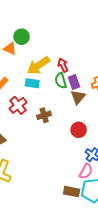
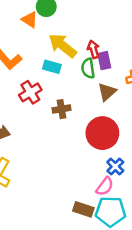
yellow arrow: (38, 65) -> (63, 46), turned 65
purple rectangle: (74, 82) -> (104, 61), moved
red circle: (79, 130) -> (102, 133), size x1.6

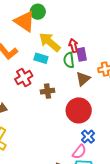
orange triangle: (30, 20) -> (25, 21), size x1.6

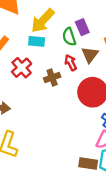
yellow arrow: (50, 42) -> (43, 21), turned -75
red arrow: (73, 46) -> (71, 63), moved

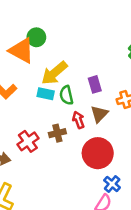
green semicircle: (69, 37) -> (66, 95), moved
red cross: (22, 68) -> (28, 141), moved

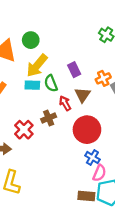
green circle: (36, 37) -> (31, 40), moved
blue cross: (112, 184) -> (92, 158), moved

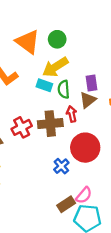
brown triangle: (83, 95) -> (88, 100), moved
brown cross: (49, 118) -> (50, 124), size x1.5
blue cross: (92, 158) -> (61, 166), moved
brown rectangle: (86, 196) -> (66, 204), moved, turned -56

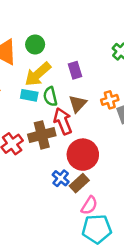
purple rectangle: (91, 83) -> (75, 70), moved
red arrow: (72, 114) -> (63, 121), size x1.5
brown rectangle: (66, 204) -> (79, 183), moved

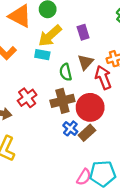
green semicircle: (50, 96) -> (66, 72), moved
red arrow: (63, 121) -> (103, 77), moved
brown cross: (42, 135) -> (62, 101), moved
pink semicircle: (89, 205) -> (84, 177), moved

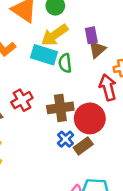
cyan rectangle: (42, 55) -> (44, 55), size x1.5
brown triangle: (85, 62) -> (97, 49), moved
green semicircle: (66, 72) -> (65, 63), moved

